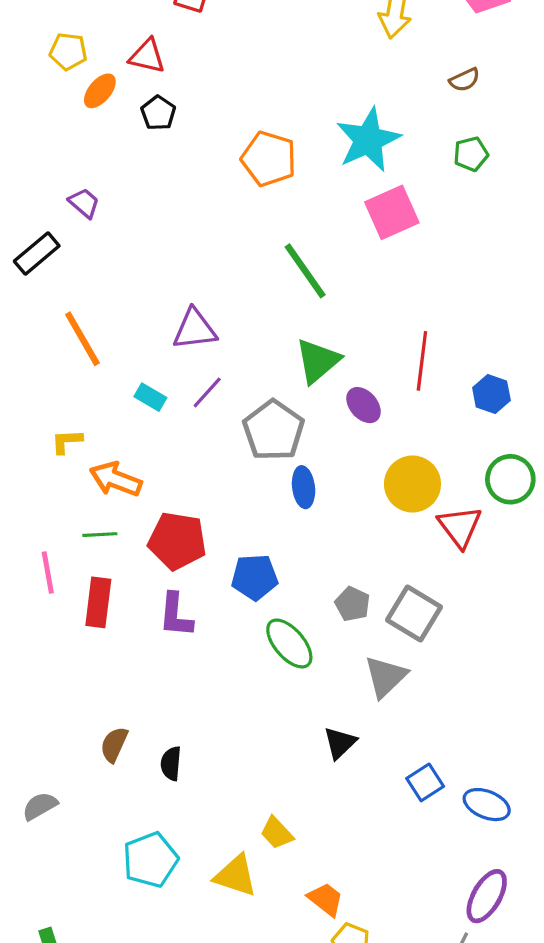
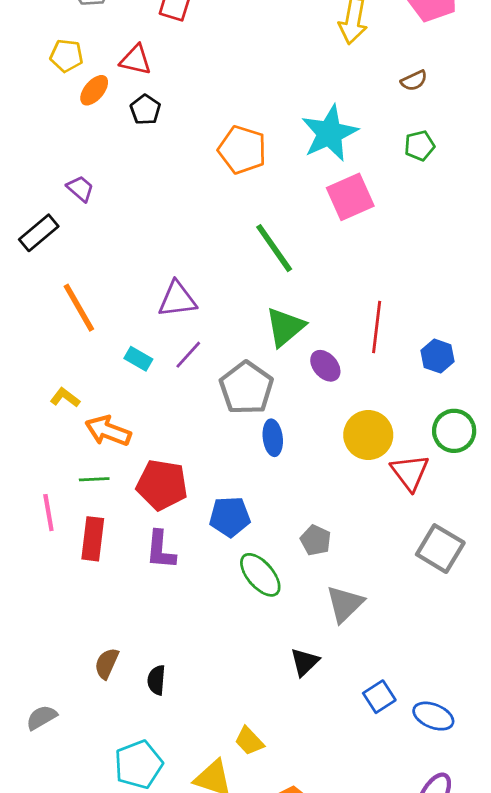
yellow L-shape: (67, 441) -> (65, 398), turned 40
gray square: (414, 613) -> (440, 549), moved

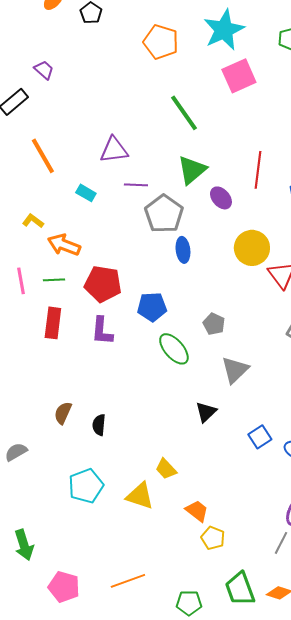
purple line: (188, 355) -> (136, 185), moved, turned 50
pink line: (48, 513) -> (21, 281), moved

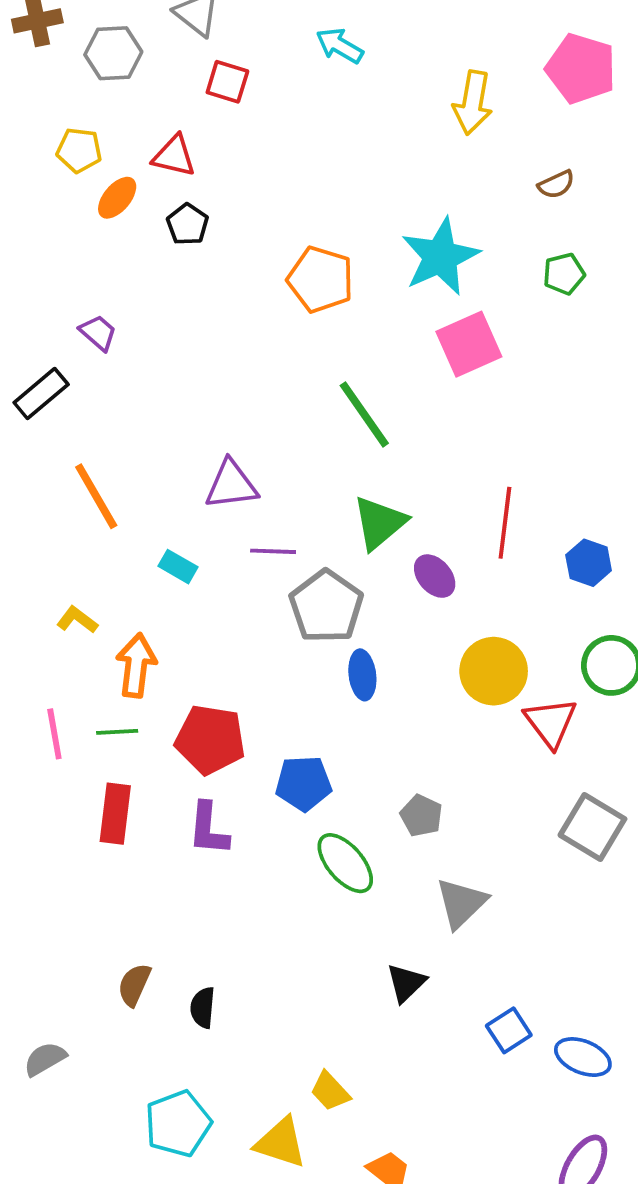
orange arrow: (64, 245) -> (136, 665), turned 76

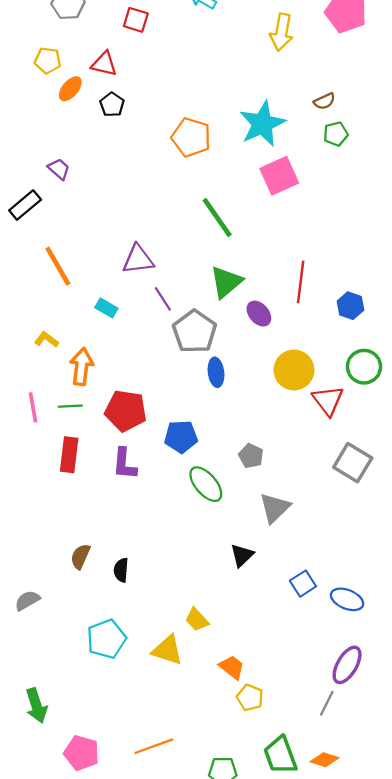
brown semicircle: (556, 184) -> (324, 101), moved
purple line: (273, 551) -> (163, 299), turned 55

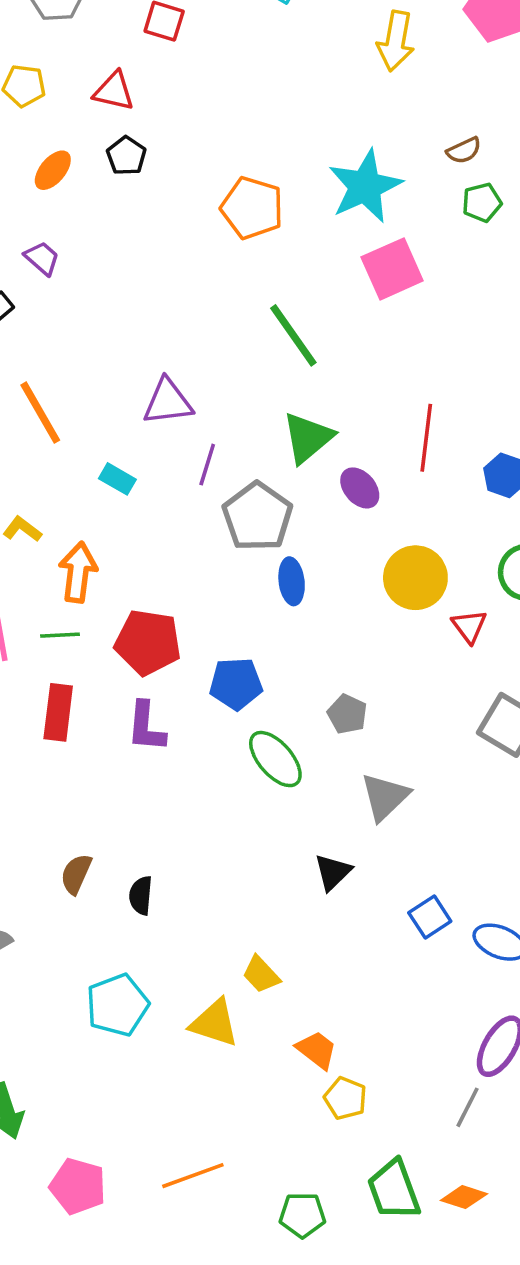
orange ellipse: (70, 89) -> (53, 170), moved
purple line: (163, 299) -> (207, 465), turned 50
red triangle: (328, 401) -> (469, 626), size x0.7

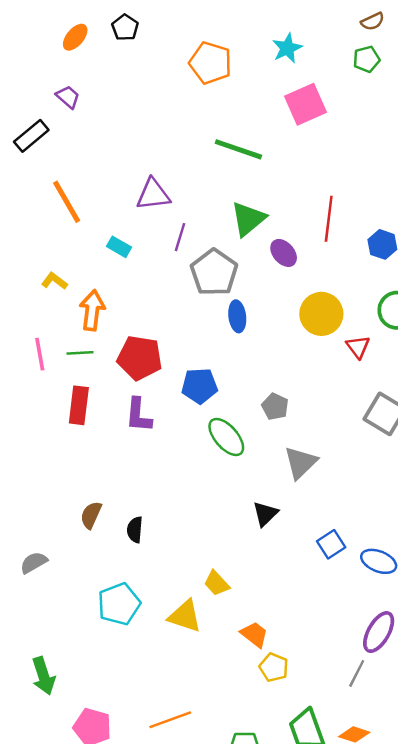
brown semicircle: (464, 150) -> (373, 21), moved
cyan star: (365, 186) -> (287, 48), size x0.6
green line: (293, 335) -> (238, 149), turned -36

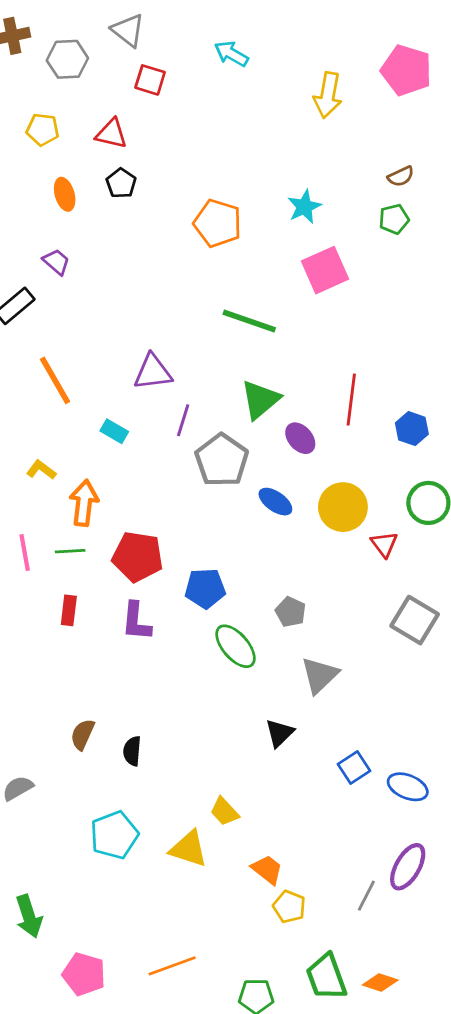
orange ellipse: (75, 37) -> (65, 194), turned -56
blue ellipse: (237, 316) -> (275, 502), moved, turned -48
red rectangle: (79, 405) -> (69, 610), size x0.7
gray line: (357, 673) -> (366, 896), moved

